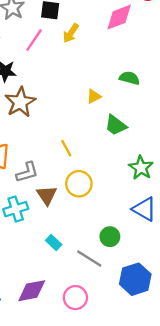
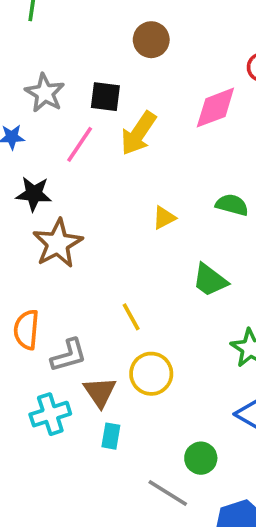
yellow arrow: (71, 33) -> (138, 133), size x1.4
yellow triangle: (94, 96) -> (164, 218), moved
cyan rectangle: (54, 242) -> (111, 436), moved, turned 56

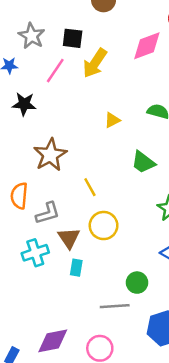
brown star: (58, 243) -> (50, 155), moved
gray line: (168, 493) -> (115, 306), turned -36

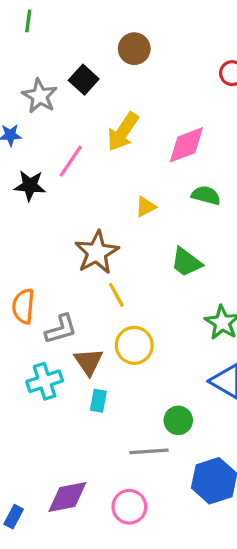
black square: (73, 38) -> (84, 80), moved, turned 35
pink diamond: (147, 46) -> (186, 145), moved
pink line: (55, 71) -> (71, 161), moved
brown star: (50, 155) -> (97, 252), moved

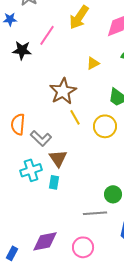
gray L-shape: (61, 329) -> (41, 138), turned 60
yellow circle: (134, 345) -> (105, 126), moved
cyan rectangle: (98, 401) -> (54, 182), moved

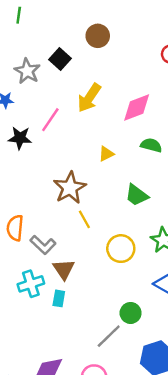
yellow circle: (105, 126) -> (121, 249), moved
gray line: (95, 213) -> (109, 336), turned -40

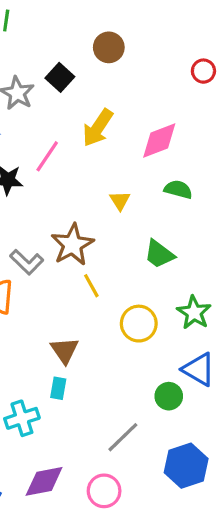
yellow triangle: (106, 154) -> (120, 200), turned -35
gray L-shape: (43, 245) -> (27, 262), moved
cyan cross: (31, 284) -> (22, 418), moved
green circle: (131, 313) -> (169, 396), moved

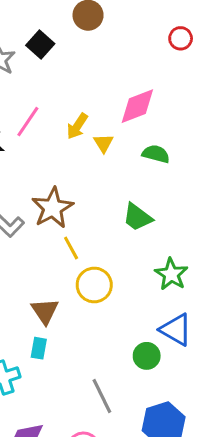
yellow arrow: (98, 128) -> (77, 126), moved, size x0.7
yellow triangle: (120, 200) -> (103, 143), moved
yellow circle: (139, 324) -> (94, 285), moved
gray line: (123, 437) -> (102, 396), turned -72

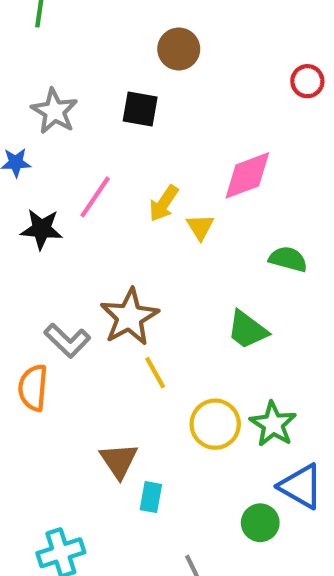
black square: (40, 44) -> (140, 109), moved, turned -32
green semicircle: (156, 154) -> (288, 259), moved
green star: (171, 274) -> (273, 424), moved
yellow circle: (94, 285) -> (215, 424), moved
cyan rectangle: (39, 348) -> (151, 497), moved

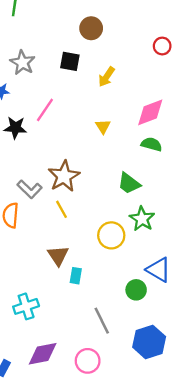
pink diamond: (247, 175) -> (150, 112), moved
yellow arrow: (164, 203) -> (107, 77), moved
yellow line: (155, 373) -> (62, 209), moved
green star: (273, 424) -> (142, 219), moved

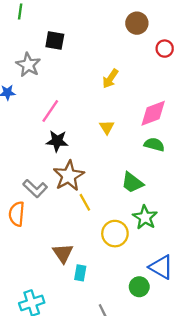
brown circle: (91, 28) -> (137, 23), moved
black square: (70, 61) -> (55, 40), moved
black star: (15, 128) -> (57, 141), moved
yellow line: (62, 209) -> (85, 202), moved

